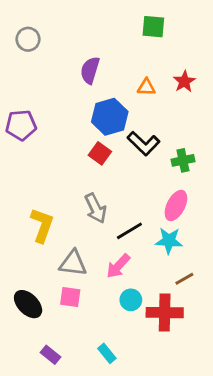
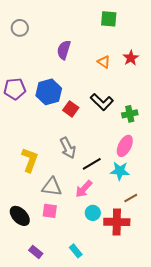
orange triangle: (146, 87) -> (104, 62), turned 32
blue hexagon: (110, 117) -> (49, 92), moved

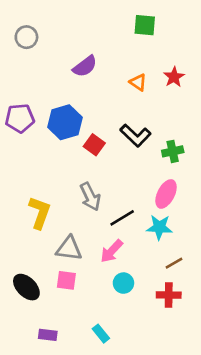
purple semicircle: (64, 50) -> (85, 66), turned -144
red cross: (117, 222) -> (169, 295), moved, size x0.7
purple rectangle: (36, 252) -> (48, 335), turned -32

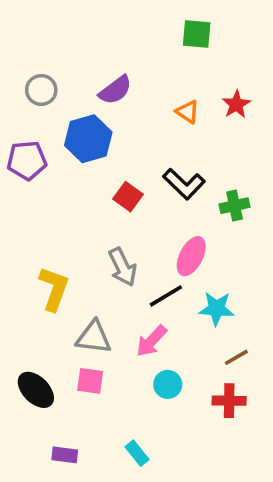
gray circle: (26, 37) -> (41, 90), moved
blue hexagon: (65, 122) -> (88, 139), moved
pink ellipse: (166, 194) -> (191, 256), moved

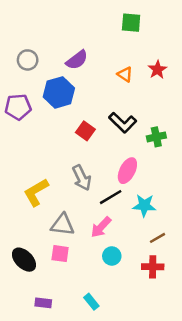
yellow L-shape: (54, 289) -> (36, 192), turned -140

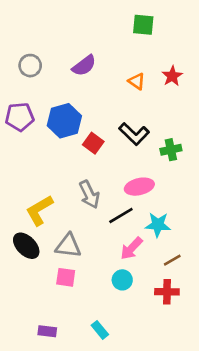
blue hexagon: (59, 92) -> (64, 121), moved
pink ellipse: (127, 171) -> (139, 187), turned 50
pink arrow: (101, 227) -> (131, 248), moved
black ellipse: (24, 260) -> (26, 246), moved

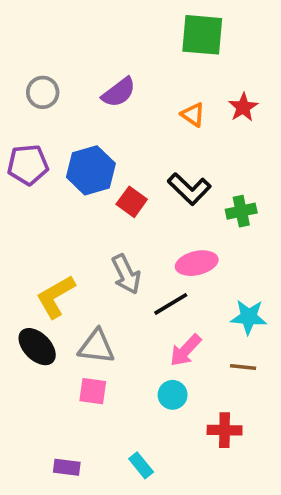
green square: (143, 25) -> (202, 35), size x1.4
cyan star: (158, 225) -> (249, 317), moved
brown line: (172, 260) -> (243, 367), turned 36
red cross: (167, 292) -> (225, 430), moved

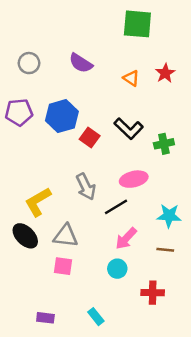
purple semicircle: (119, 92) -> (81, 63), turned 70

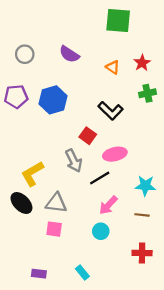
red square: (90, 137) -> (88, 136), moved
green cross: (164, 144) -> (147, 93), moved
red cross: (153, 293) -> (142, 253), moved

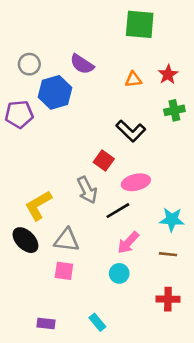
orange triangle: (113, 67) -> (133, 80), turned -40
blue hexagon: (53, 100) -> (55, 92), moved

